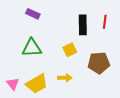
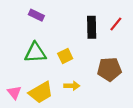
red line: (105, 22) -> (116, 24), turned 32
yellow square: (70, 50) -> (65, 56), moved

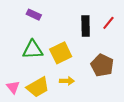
yellow square: (65, 56) -> (61, 53), size x1.5
brown pentagon: (109, 69) -> (102, 65), turned 30

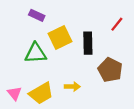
black rectangle: (86, 26) -> (88, 43), moved
yellow square: (61, 53) -> (60, 38), moved

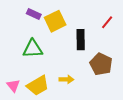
yellow square: (60, 38) -> (55, 21), moved

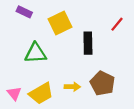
purple rectangle: (34, 14) -> (24, 12), moved
brown pentagon: (101, 64) -> (102, 83), moved

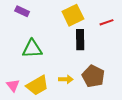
yellow square: (60, 23) -> (73, 15), moved
red line: (117, 24) -> (107, 22), turned 32

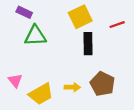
green triangle: (32, 49) -> (35, 36), moved
pink triangle: (13, 85) -> (15, 81), moved

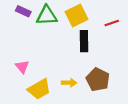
green triangle: (35, 36) -> (47, 16), moved
pink triangle: (15, 81) -> (22, 67), moved

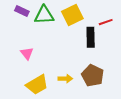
black rectangle: (84, 41) -> (91, 37), moved
pink triangle: (22, 67) -> (27, 53), moved

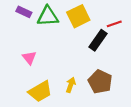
black rectangle: (91, 37) -> (98, 40), turned 36
yellow arrow: (65, 79) -> (71, 85), turned -72

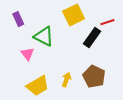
purple rectangle: (24, 12) -> (18, 19), moved, turned 40
green triangle: (48, 16) -> (44, 36), moved, turned 30

